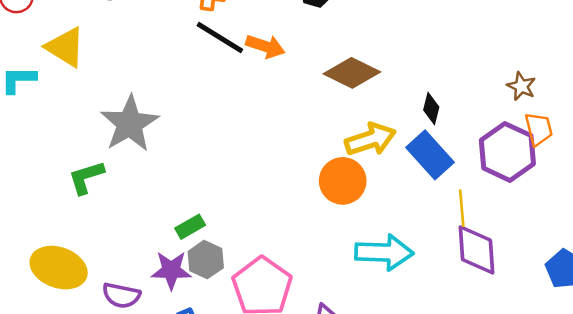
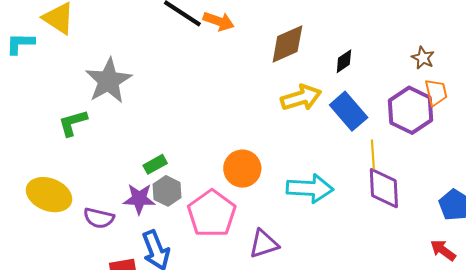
brown diamond: (352, 73) -> (287, 44), turned -51
black diamond: (431, 109) -> (344, 61), moved, turned 40
orange circle: (343, 181) -> (242, 169), moved

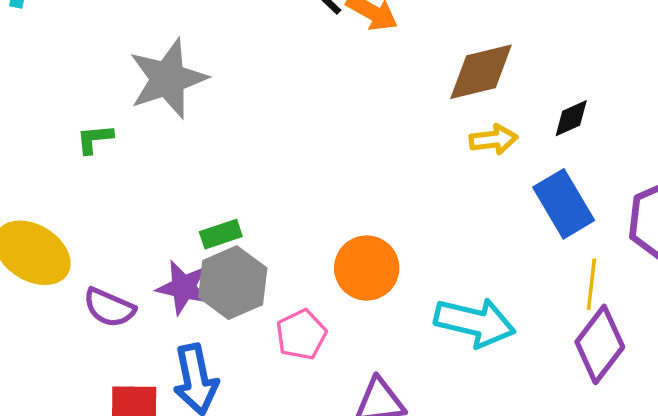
yellow arrow: (301, 98) -> (493, 140), moved, size x0.7
green L-shape: (73, 123) -> (95, 139), size x0.7
purple diamond: (384, 188) -> (600, 344), turned 30
gray hexagon: (167, 191) -> (233, 283), size x1.4
pink pentagon: (212, 214) -> (301, 335), size x0.6

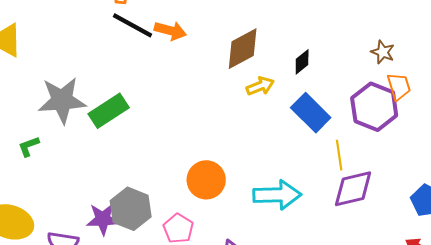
gray star: (168, 79) -> (62, 100), turned 30
green rectangle: (221, 234) -> (109, 111), moved, size x1.6
purple diamond: (600, 344) -> (353, 189), turned 54

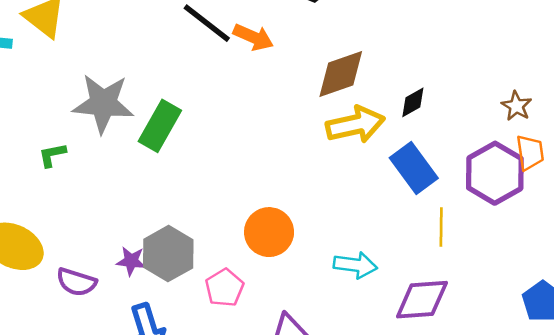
yellow arrow: (260, 86) -> (355, 125), size x1.6
green rectangle: (109, 111) -> (160, 126), turned -36
purple diamond: (353, 189) -> (422, 300), moved
cyan arrow: (277, 195) -> (355, 265), size x0.7
purple star: (103, 219) -> (131, 261), size x0.7

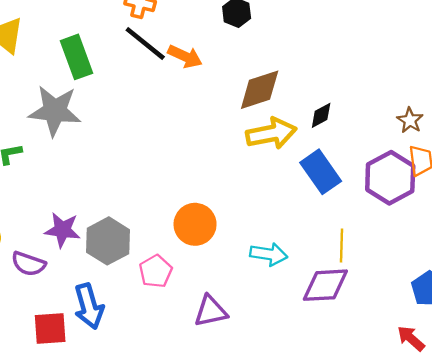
green rectangle: (160, 126) -> (77, 57), moved, turned -51
yellow line: (441, 227) -> (342, 246), moved
purple star: (131, 261) -> (62, 230), moved, size x1.4

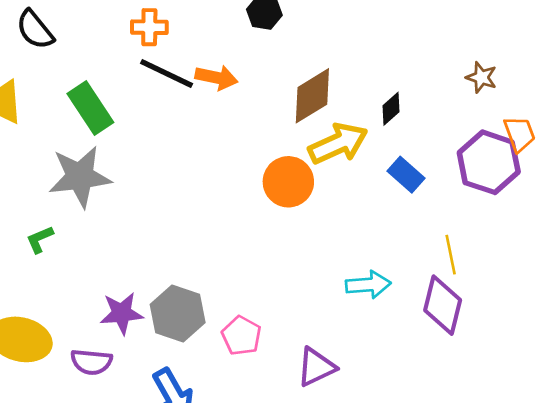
brown star: (410, 120) -> (481, 77), moved
blue rectangle: (321, 172) -> (406, 175), size x0.7
orange circle: (195, 224) -> (288, 182), moved
purple diamond: (325, 285) -> (443, 305), turned -60

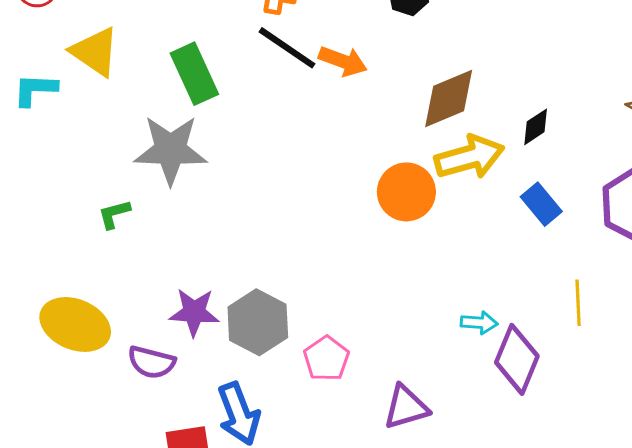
cyan arrow: (368, 285) -> (479, 323), size x0.7
purple diamond: (443, 305) -> (517, 359), moved

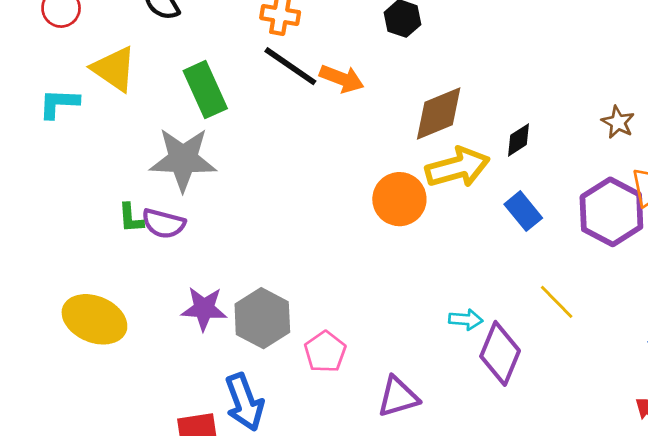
green L-shape: (114, 214) -> (131, 218), turned -80
yellow line: (578, 303) -> (557, 302), turned -42
purple semicircle: (151, 362) -> (164, 224), moved

